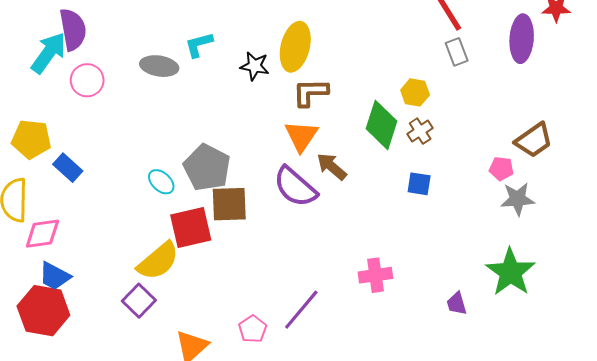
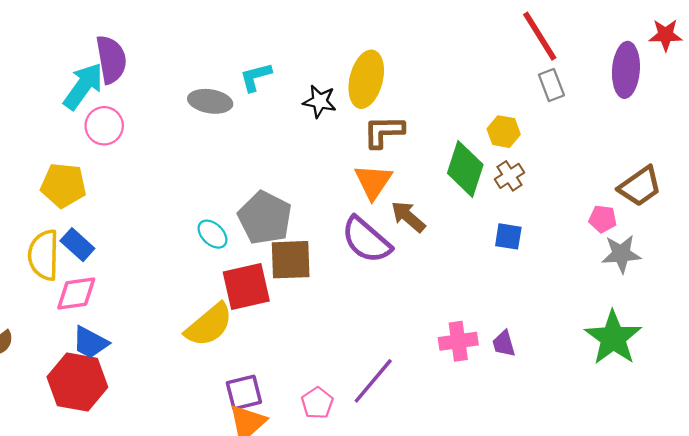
pink circle: (87, 80) -> (104, 126), moved
blue rectangle: (68, 168) -> (77, 245), moved
purple square: (139, 301) -> (244, 393), moved, turned 32
purple trapezoid: (457, 304) -> (504, 344), moved

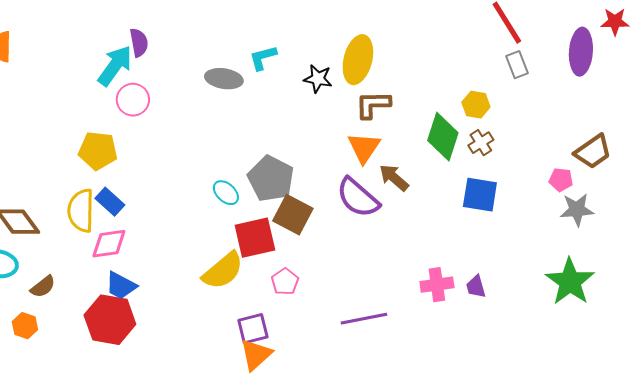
purple semicircle: (111, 59) -> (139, 43), size x0.7
blue square: (508, 236) -> (480, 195), size x1.5
brown square: (291, 260) -> (293, 215), turned 30
purple line: (373, 381) -> (364, 319), turned 39
pink pentagon: (317, 403) -> (285, 282), moved

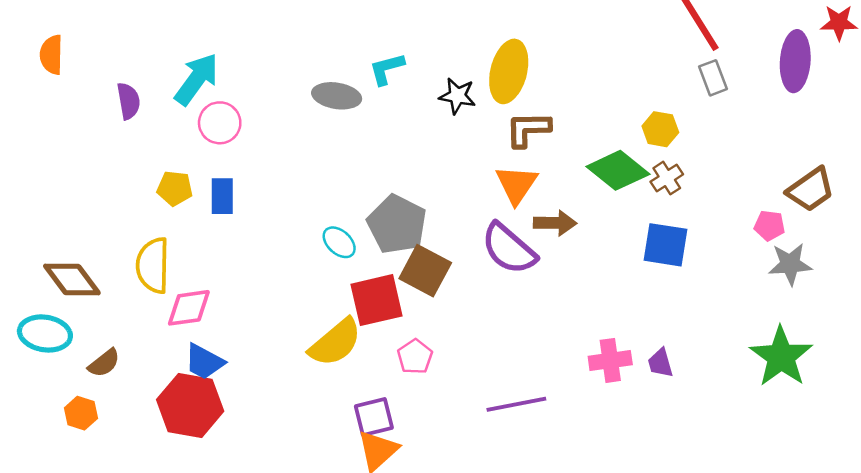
purple semicircle: (139, 43) -> (128, 101), moved
green diamond: (443, 137) -> (618, 170), turned -69
yellow pentagon: (98, 151) -> (175, 188), size x0.7
brown arrow: (394, 178) -> (555, 223), turned 140
blue rectangle: (110, 202) -> (222, 196), moved, turned 48

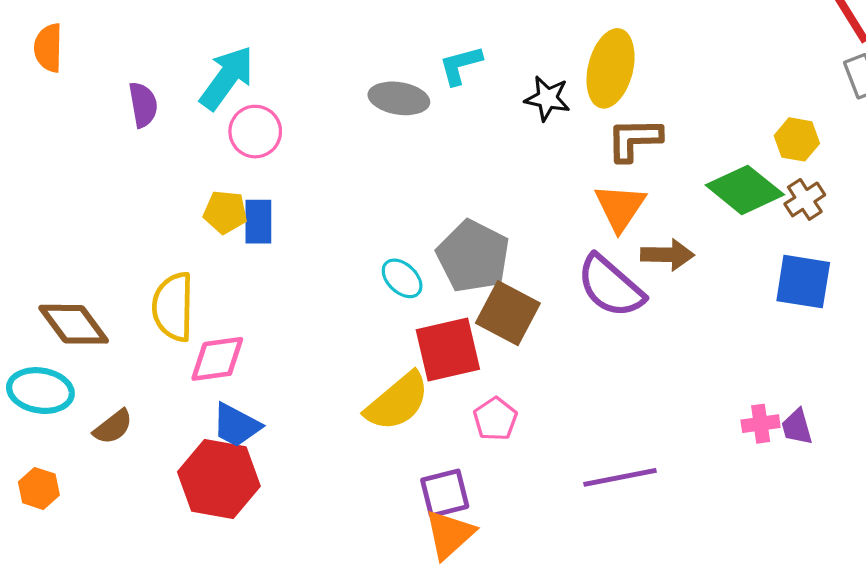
yellow pentagon: (175, 188) -> (225, 212), moved
pink cross: (610, 360) -> (761, 424), moved, size x0.7
orange hexagon: (81, 413) -> (39, 488), moved

